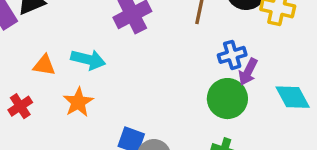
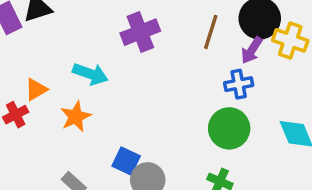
orange triangle: (44, 65) -> (36, 89), moved, turned -45
purple arrow: (248, 72) -> (252, 50), moved

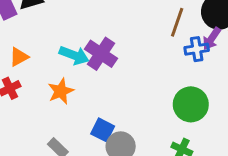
purple cross: (140, 32) -> (101, 54), moved, turned -36
blue cross: (239, 84) -> (197, 49), moved
orange triangle: (36, 89) -> (19, 57), moved

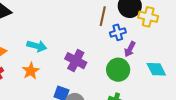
purple arrow: (212, 39) -> (130, 49), moved
purple cross: (101, 54) -> (76, 61), moved

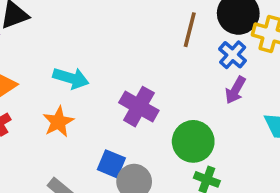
blue cross: (118, 32) -> (233, 55), moved, turned -35
green circle: (118, 70) -> (193, 141), moved

